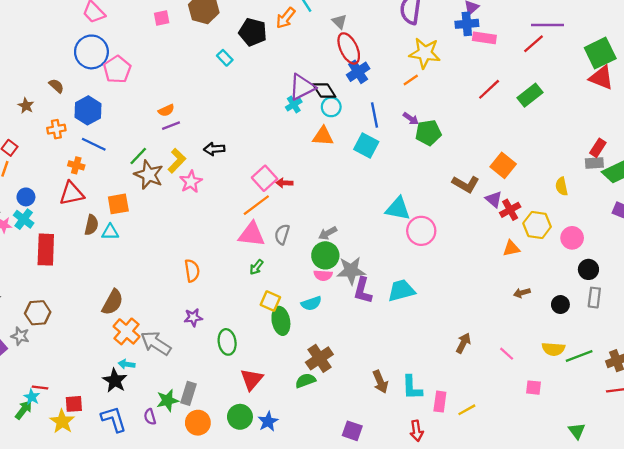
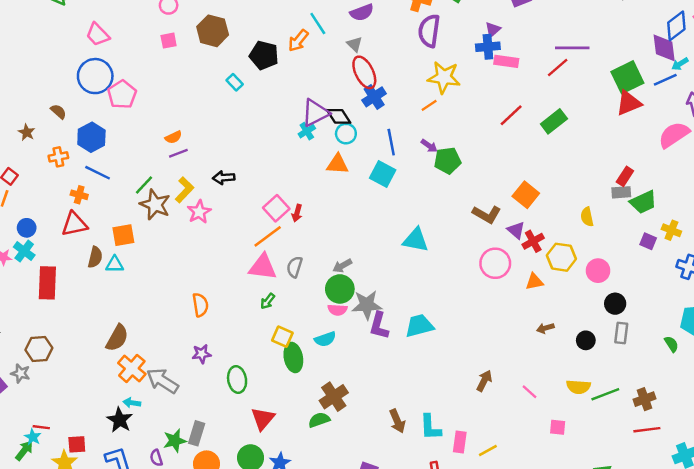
red triangle: (601, 78) -> (629, 103), turned -44
red arrow: (284, 183) -> (297, 213), turned -77
pink circle: (421, 231) -> (495, 263), moved

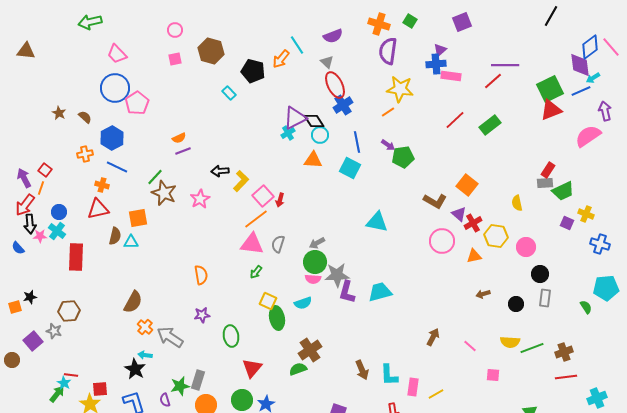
brown star: (27, 132) -> (59, 113), moved
yellow L-shape: (184, 190) -> (241, 181), moved
orange cross: (132, 368) -> (145, 327), size x0.7

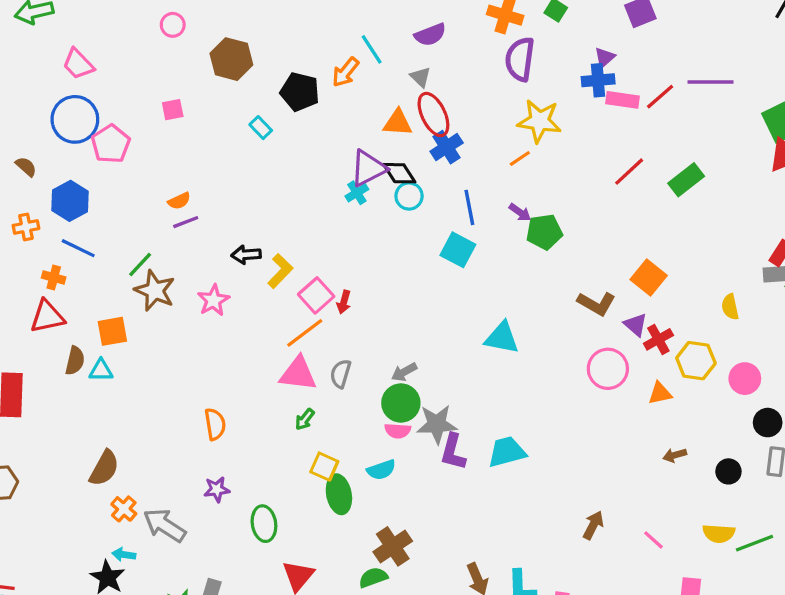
pink square: (175, 59) -> (173, 110), moved
red line: (493, 81) -> (660, 97), moved
orange triangle: (313, 160) -> (398, 123), moved

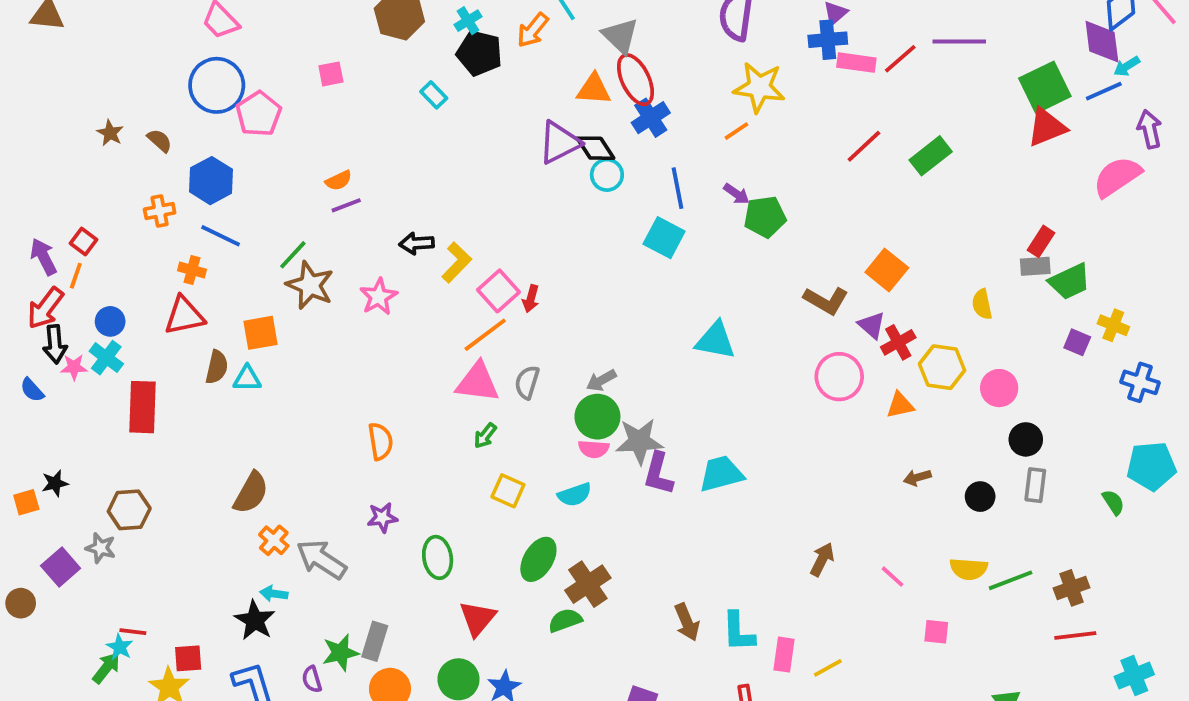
gray triangle: (420, 77) -> (620, 36), size x1.5
cyan cross: (357, 193) -> (468, 21), moved
green ellipse: (339, 494) -> (538, 559), moved, turned 42

